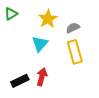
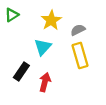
black rectangle: (20, 81) -> (21, 71), moved, turned -30

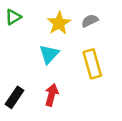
gray semicircle: (78, 30) -> (90, 21), moved
black rectangle: (21, 71) -> (15, 97), moved

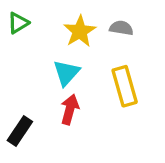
gray semicircle: (90, 21) -> (121, 28), turned 35
red arrow: (52, 95) -> (70, 109), moved

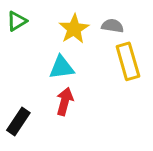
cyan triangle: (66, 73) -> (62, 67), turned 40
yellow rectangle: (125, 86) -> (128, 61), moved

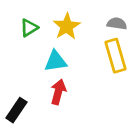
green triangle: (17, 21) -> (29, 28), moved
gray semicircle: (113, 26) -> (117, 24), moved

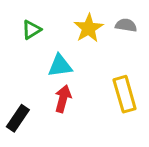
yellow star: (67, 26) -> (89, 28), moved
yellow rectangle: (115, 56) -> (125, 94), moved

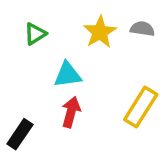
yellow rectangle: (125, 94) -> (141, 107), turned 48

